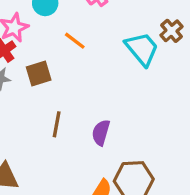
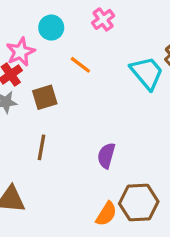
brown line: (57, 124) -> (42, 147), moved

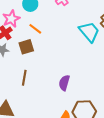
orange line: (80, 65) -> (35, 29), moved

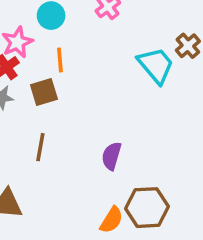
orange line: (35, 29) -> (60, 60), turned 48

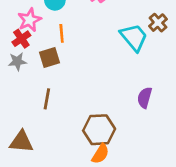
purple semicircle: (111, 156) -> (145, 98), moved
brown hexagon: (147, 208) -> (99, 130), moved

